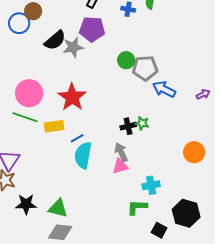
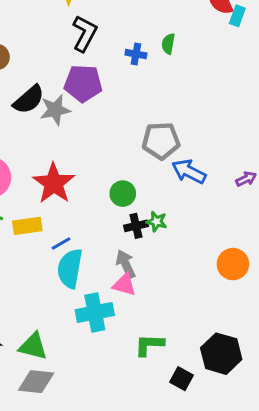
green circle: (126, 60) -> (123, 194), moved
pink triangle: (120, 166) -> (124, 285), turned 30
cyan cross: (151, 185) -> (95, 313), moved, size x1.4

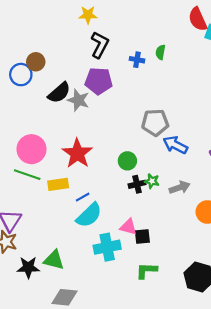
gray star: (55, 110) -> (78, 100), turned 30
gray arrow: (126, 264) -> (180, 188), moved, turned 96
cyan semicircle: (70, 268) -> (89, 215), turned -144
green triangle: (33, 346) -> (54, 260), moved
black square: (181, 379) -> (142, 237), moved, turned -35

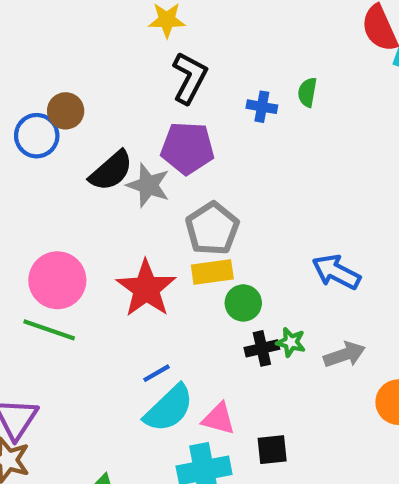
gray pentagon: (155, 123) -> (212, 229), moved, turned -30
yellow rectangle: (58, 184) -> (212, 272), moved
pink triangle: (128, 227) -> (218, 419), moved

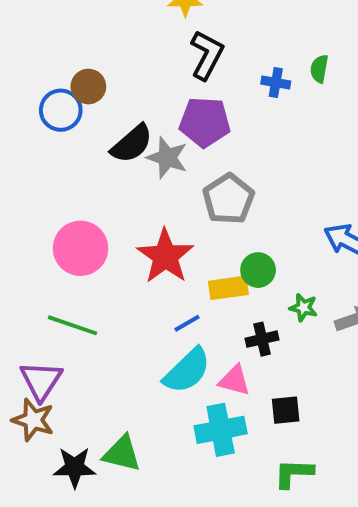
yellow rectangle: (212, 272) -> (228, 288), moved
green line: (49, 330) -> (73, 325), moved
black cross: (262, 348) -> (262, 339), moved
blue line: (157, 373) -> (187, 323), moved

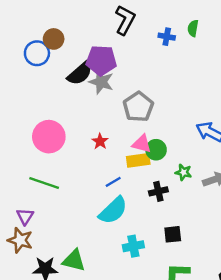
purple pentagon: (205, 122) -> (101, 60), moved
red star: (165, 256) -> (100, 141), size x0.5
purple triangle: (41, 381) -> (25, 216), size x0.7
pink triangle: (234, 381) -> (142, 144), moved
cyan cross: (221, 430) -> (133, 246), size x0.7

